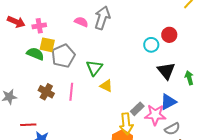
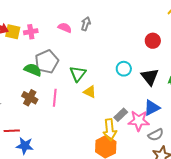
gray arrow: (102, 18) -> (86, 24), size x0.6
pink cross: (39, 26) -> (31, 32), moved
yellow square: (47, 45) -> (13, 32), moved
cyan circle: (151, 45) -> (124, 69), moved
green semicircle: (35, 54) -> (33, 70), moved

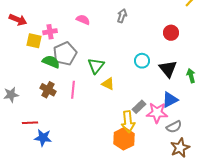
gray arrow: (86, 24) -> (122, 16), moved
yellow square: (13, 32) -> (34, 41), moved
pink cross: (31, 32) -> (50, 32), moved

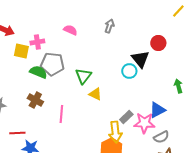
gray pentagon: (65, 54) -> (52, 64), turned 30
black triangle: (168, 69) -> (140, 59), moved
pink line: (73, 90) -> (61, 114), moved

